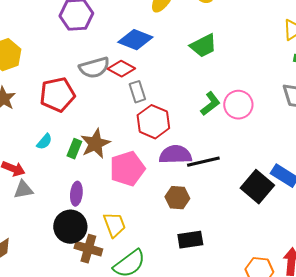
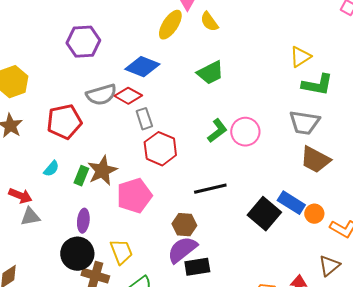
purple semicircle: (175, 155) -> (182, 250), moved, turned -36

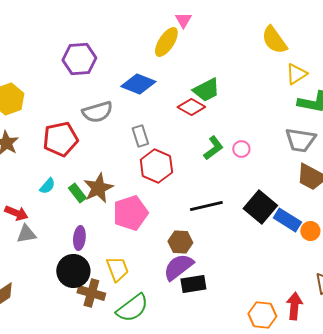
yellow semicircle: (209, 22) -> (274, 40), moved, size x1.4
red diamond: (128, 96) -> (191, 107), moved
pink circle: (245, 132) -> (241, 149), size x0.6
green rectangle: (81, 176) -> (77, 193), turned -60
black square: (264, 214) -> (260, 207), moved

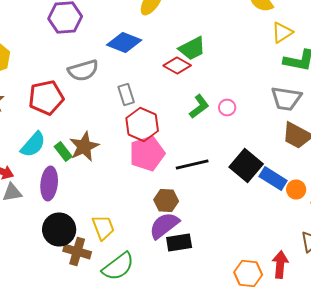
cyan semicircle: (47, 186) -> (33, 144), size x1.6
pink pentagon: (130, 213) -> (147, 154), moved
purple ellipse: (79, 238) -> (49, 184), moved, size x1.4

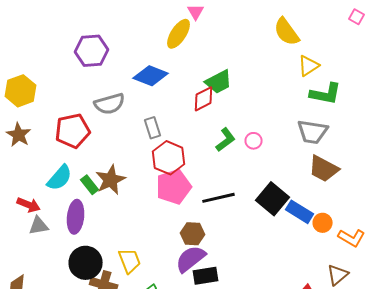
red diamond: (177, 66) -> (204, 99), turned -56

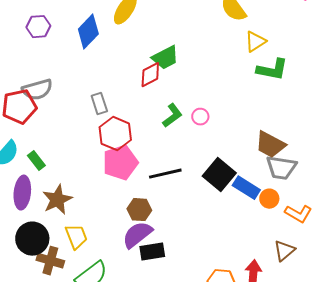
purple hexagon: (92, 51) -> (38, 27), size x0.7
blue diamond: (151, 76) -> (88, 32), moved, turned -68
gray semicircle: (110, 104) -> (37, 90), moved
gray trapezoid: (313, 132) -> (281, 168), moved
brown star: (111, 180) -> (57, 200), moved

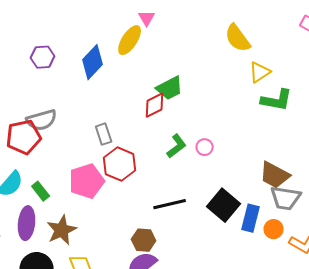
pink pentagon: (120, 163) -> (87, 181), moved
blue rectangle: (246, 188) -> (251, 218), turned 72

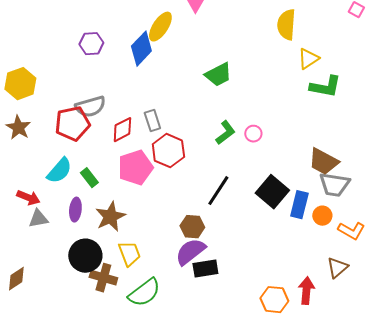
yellow semicircle: (238, 38) -> (286, 25), turned 40
yellow ellipse: (130, 40) -> (160, 27), moved
red diamond: (155, 105) -> (122, 130), moved
black line: (170, 204) -> (218, 191), turned -44
purple ellipse: (27, 223) -> (75, 210), size x0.7

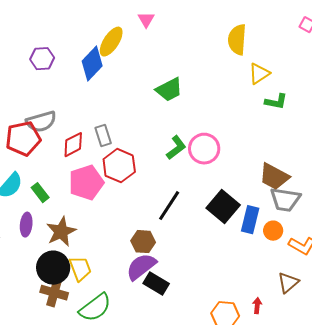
green L-shape: (325, 87) -> (276, 102), size x0.7
pink circle: (253, 134) -> (204, 149), size x1.8
black circle: (85, 256) -> (53, 268), moved
black rectangle: (205, 269) -> (156, 284), turned 40
red arrow: (306, 291) -> (257, 306), size x0.6

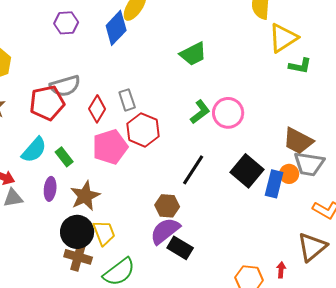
yellow triangle: (259, 74) -> (283, 38), size x1.4
red diamond: (73, 145) -> (97, 109), turned -32
orange circle: (273, 231) -> (289, 174), moved
brown triangle: (288, 283) -> (312, 247), size x1.4

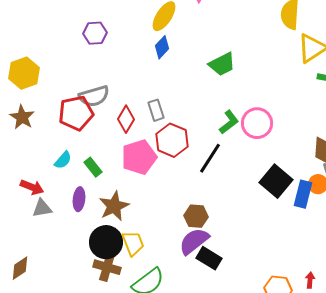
blue diamond: (116, 28) -> (162, 47), moved, size x0.7
cyan semicircle: (34, 150) -> (63, 160), size x0.7
black line: (193, 170) -> (210, 158), moved

